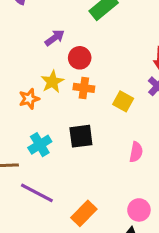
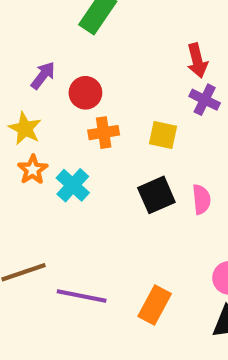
yellow star: (52, 82) -> (25, 129), moved
black square: (81, 136) -> (156, 195), moved
cyan cross: (40, 145) -> (73, 185), moved

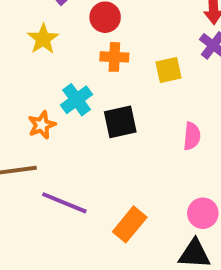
yellow square: (163, 135) -> (168, 70), turned -36
orange star: (33, 170) -> (42, 125), moved
black square: (156, 195) -> (120, 122), moved

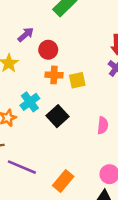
yellow square: (168, 70) -> (77, 80), moved
black square: (120, 122) -> (57, 116), turned -30

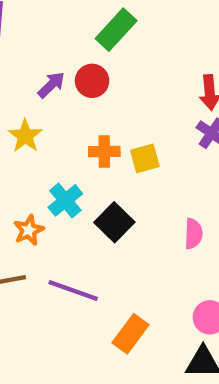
red circle: (48, 50) -> (92, 81), moved
purple line: (22, 167) -> (73, 290), moved

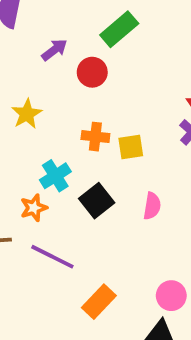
purple arrow: (51, 85) -> (55, 50), moved
orange star: (29, 230) -> (34, 208), moved
pink semicircle: (193, 234) -> (152, 206), moved

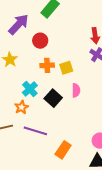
purple arrow: (55, 50) -> (19, 24), size x1.6
red circle: (92, 72) -> (40, 41), moved
pink semicircle: (152, 206) -> (76, 90), moved

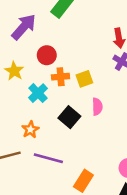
red circle: (40, 41) -> (47, 55), moved
cyan cross: (30, 89) -> (38, 93), moved

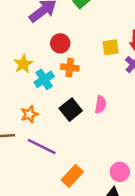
yellow star: (14, 71) -> (23, 64), moved
yellow square: (84, 79) -> (111, 47), moved

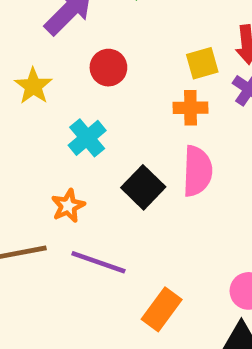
yellow star: (23, 64) -> (33, 86), moved
orange cross: (70, 67) -> (190, 108), moved
pink semicircle: (101, 105) -> (197, 171), size x1.5

